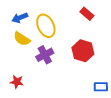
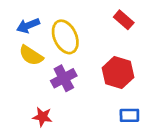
red star: (17, 82) -> (42, 117), moved
blue rectangle: (101, 87) -> (129, 115), moved

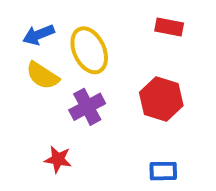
red rectangle: (124, 20) -> (169, 27), turned -30
blue rectangle: (129, 115) -> (163, 171), moved

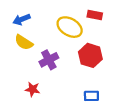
yellow ellipse: (89, 50) -> (70, 27), moved, turned -35

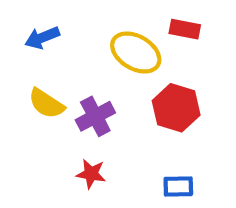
yellow semicircle: (24, 42) -> (46, 104), moved
red star: (32, 89) -> (91, 174), moved

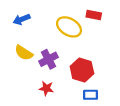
red hexagon: (176, 108) -> (82, 70), moved

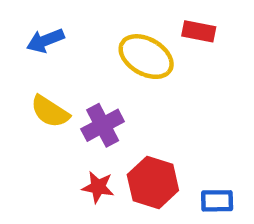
red hexagon: (82, 70) -> (153, 182), moved
blue rectangle: (91, 95) -> (217, 201), moved

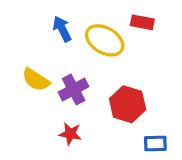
blue arrow: (45, 41) -> (62, 29), moved, turned 85
red hexagon: (153, 182) -> (128, 104), moved

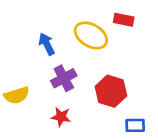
blue arrow: (62, 29) -> (47, 44), moved
yellow semicircle: (36, 80) -> (17, 95), moved, turned -50

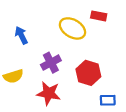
blue arrow: (47, 44) -> (21, 35), moved
red star: (61, 117) -> (49, 93), size x1.5

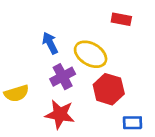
yellow ellipse: (72, 28) -> (91, 54), moved
blue arrow: (21, 35) -> (50, 43), moved

